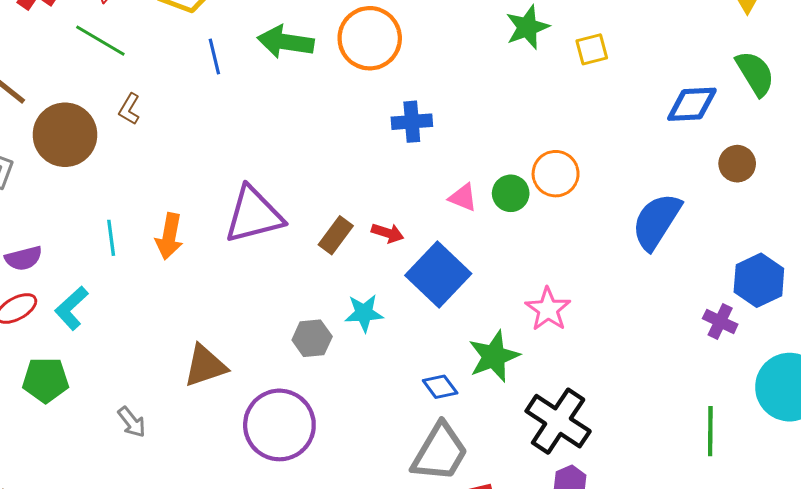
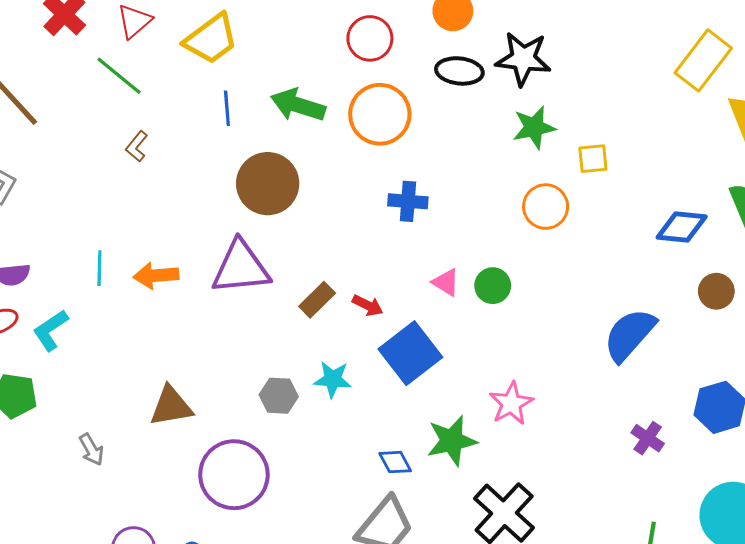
brown circle: (65, 135) -> (268, 184), moved
orange circle: (556, 174) -> (546, 207), moved
orange arrow: (169, 236) -> (156, 275), turned 66
purple cross: (720, 321) -> (648, 438), moved

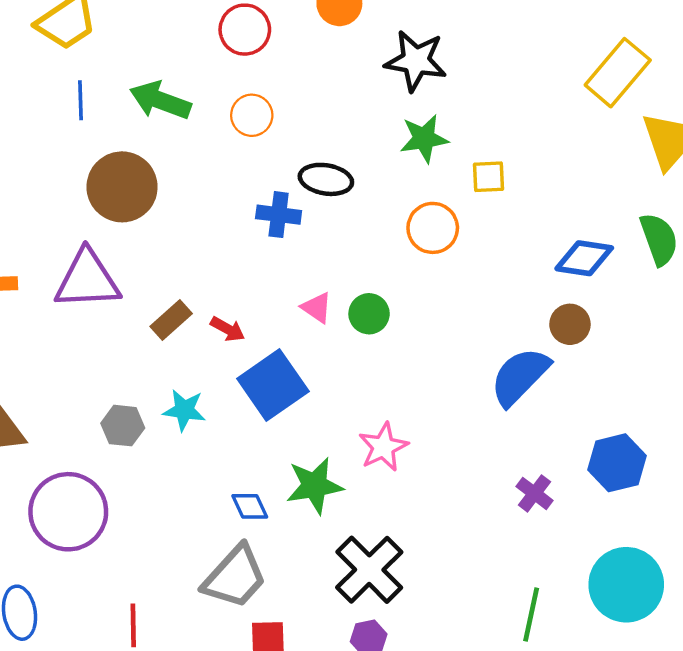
black ellipse: (459, 71) -> (326, 179), moved
orange circle: (380, 114) -> (252, 115), size x0.6
brown circle: (716, 291) -> (570, 324), moved

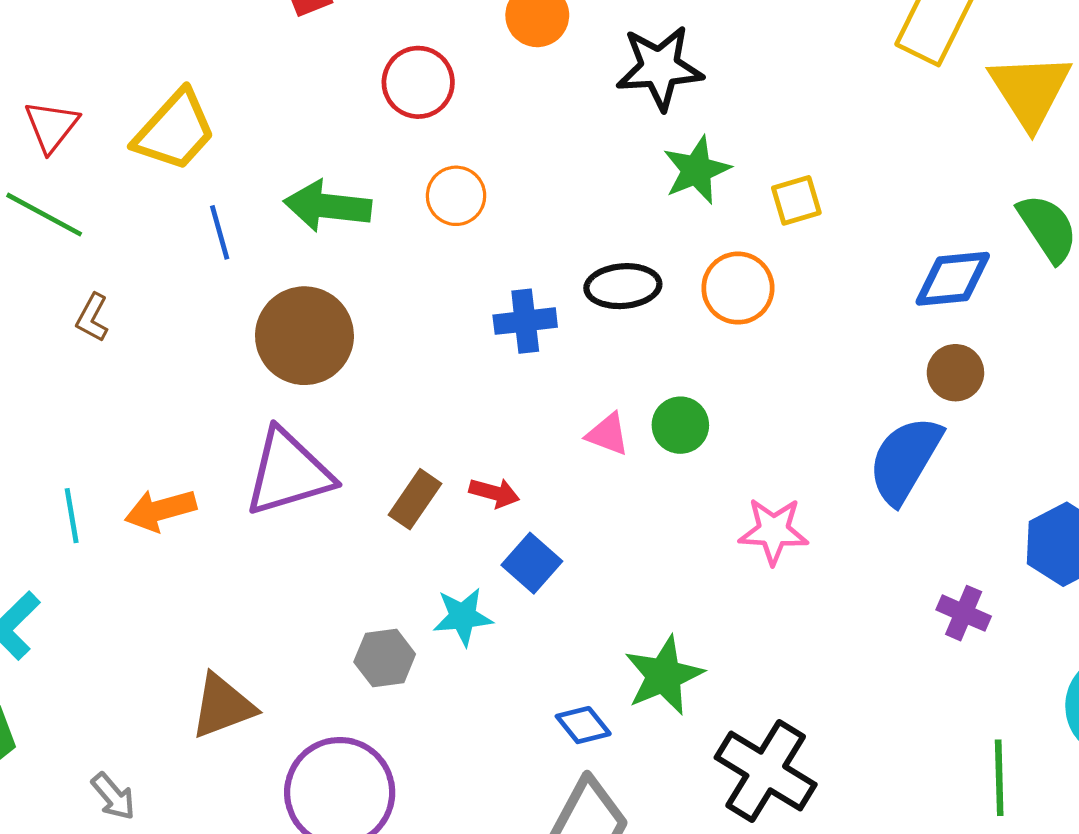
black ellipse: (326, 179) -> (623, 286), moved
blue square: (273, 385) -> (532, 563), moved, size x0.6
pink star: (383, 447) -> (773, 531), moved, turned -30

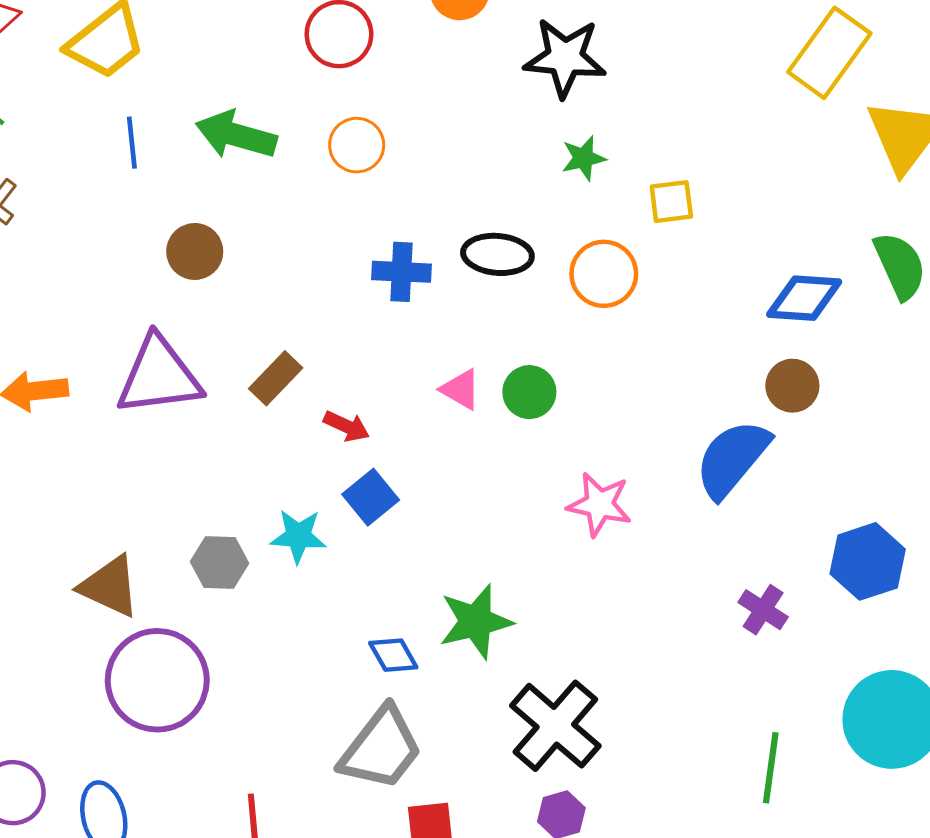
green star: (697, 170) -> (584, 158), size x0.7
brown circle: (304, 336) -> (195, 251), size x0.6
brown rectangle: (415, 499) -> (276, 378), moved
brown triangle: (223, 706) -> (110, 586), moved, turned 36

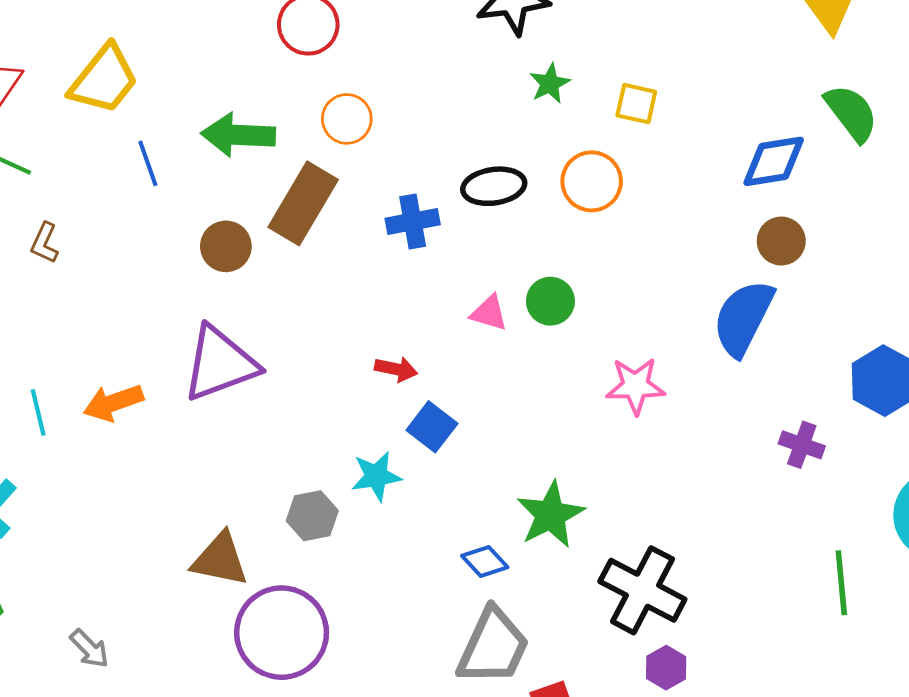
yellow square: (671, 202) -> (636, 104), turned 33
brown rectangle: (276, 378) -> (303, 203), moved, size x1.6

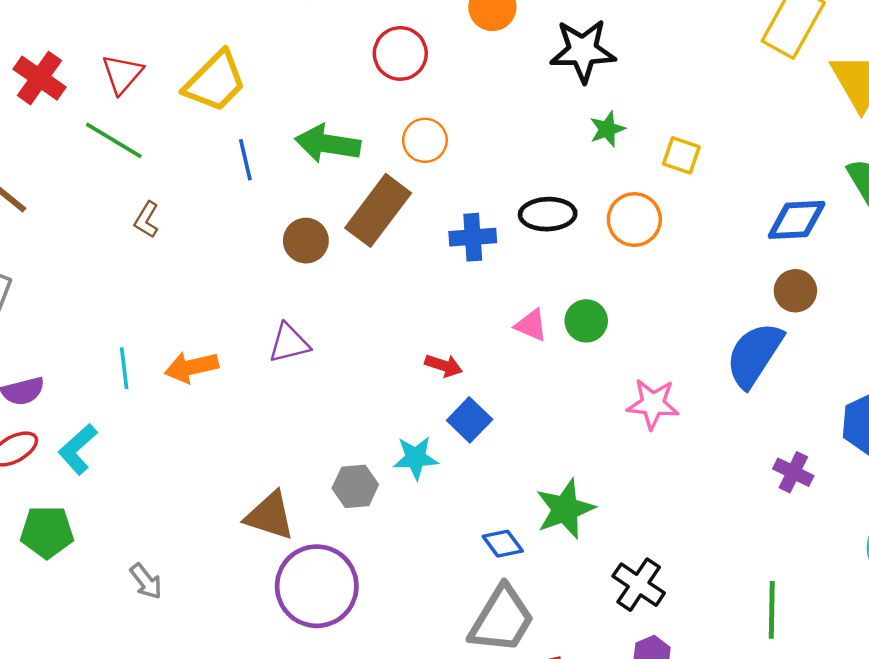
purple triangle: (220, 364) -> (289, 343), size x0.6
green line: (841, 583) -> (772, 610), moved
black cross: (642, 590) -> (639, 585), size x0.7

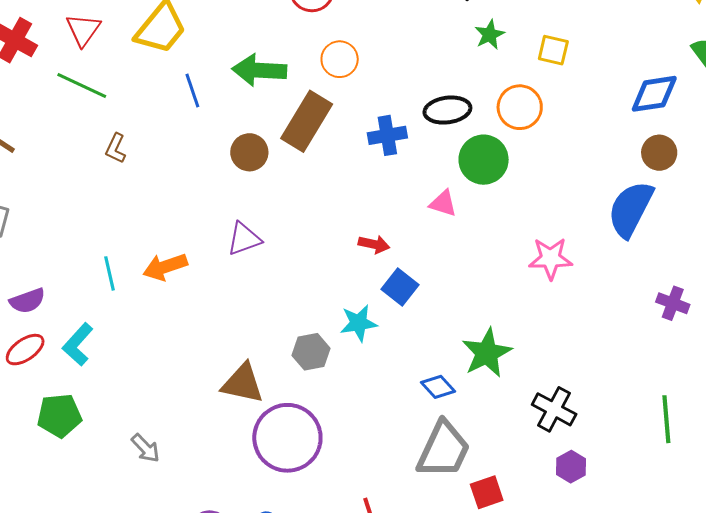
green circle: (586, 321) -> (484, 160), moved, size x1.4

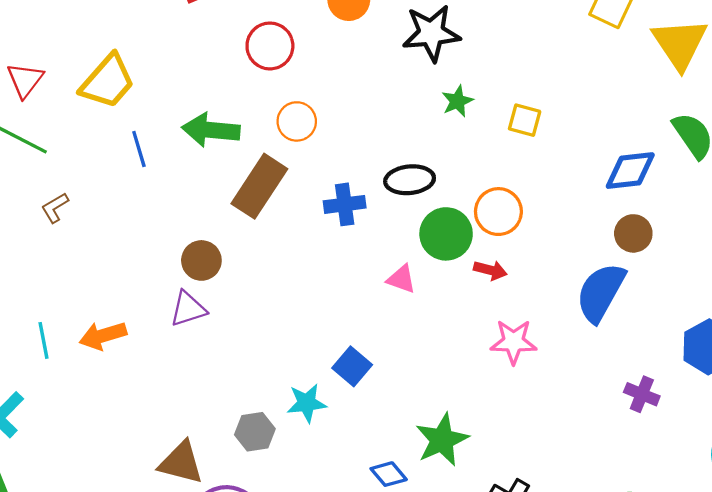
orange circle: (520, 107) -> (498, 212), moved
brown L-shape: (116, 148) -> (55, 208), turned 32
brown circle: (249, 152) -> (201, 260), moved
red arrow: (374, 244) -> (490, 270), moved

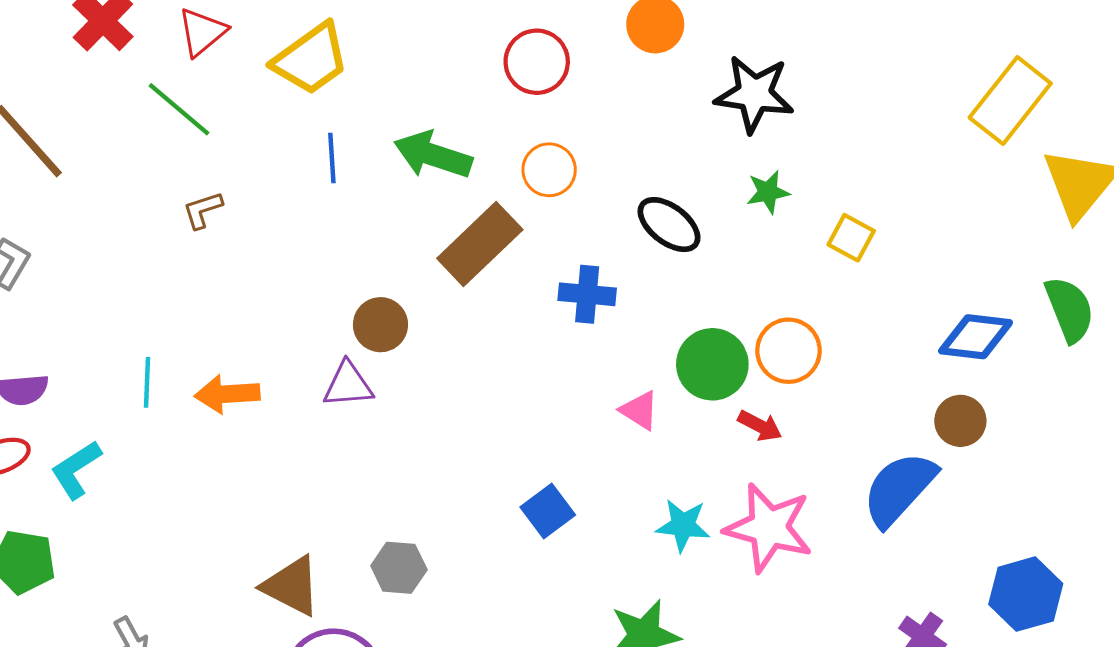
black ellipse: (410, 180) -> (669, 225), moved, turned 30
pink star: (514, 342) -> (769, 528), size x1.4
cyan star: (307, 403) -> (683, 525), moved

